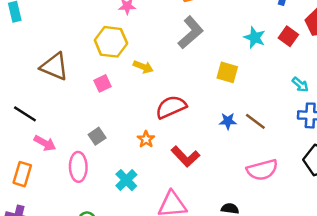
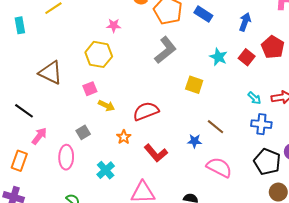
yellow arrow: (143, 67) -> (106, 106), moved
blue star: (228, 121) -> (195, 141), moved
pink arrow: (45, 143) -> (39, 136), turned -84
pink semicircle: (262, 170) -> (219, 167), turned -140

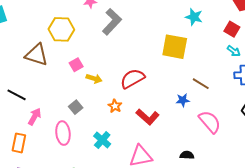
gray L-shape: (165, 50) -> (112, 22), moved
yellow hexagon: (99, 54) -> (61, 29), moved
red square: (247, 57) -> (232, 29), moved
yellow square: (194, 85) -> (175, 47), size x1.5
pink semicircle: (219, 167) -> (210, 122), turned 30

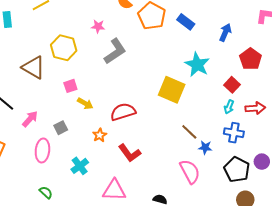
cyan star: (194, 17) -> (197, 65), size x1.4
cyan arrow: (234, 51) -> (229, 107), turned 64
blue star: (183, 100) -> (205, 147), moved
pink arrow: (35, 117) -> (30, 119), moved

